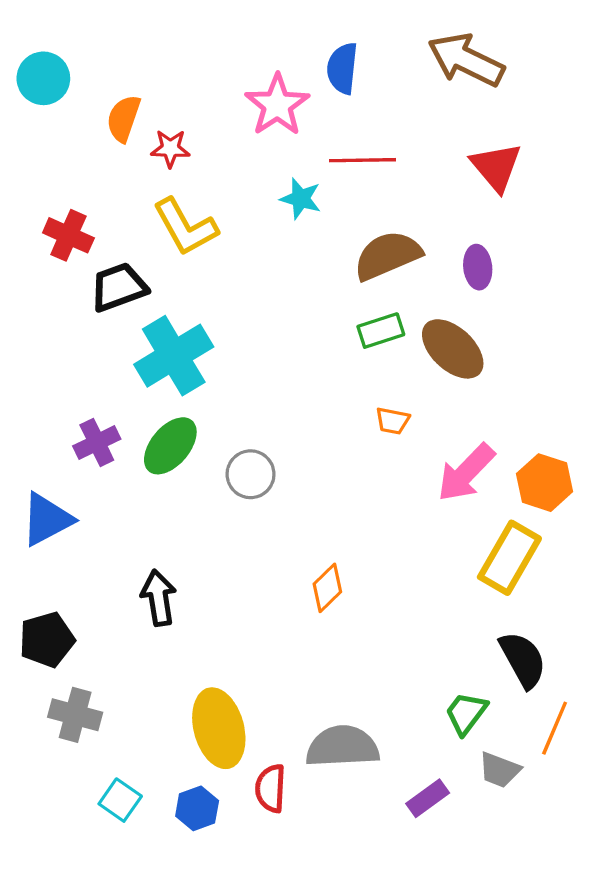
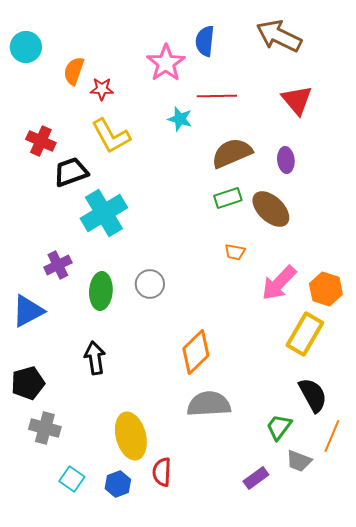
green ellipse: (170, 446) -> (101, 291), moved, turned -36
orange diamond: (327, 588) -> (196, 352), size x1.5
gray semicircle: (342, 747) -> (209, 404), moved

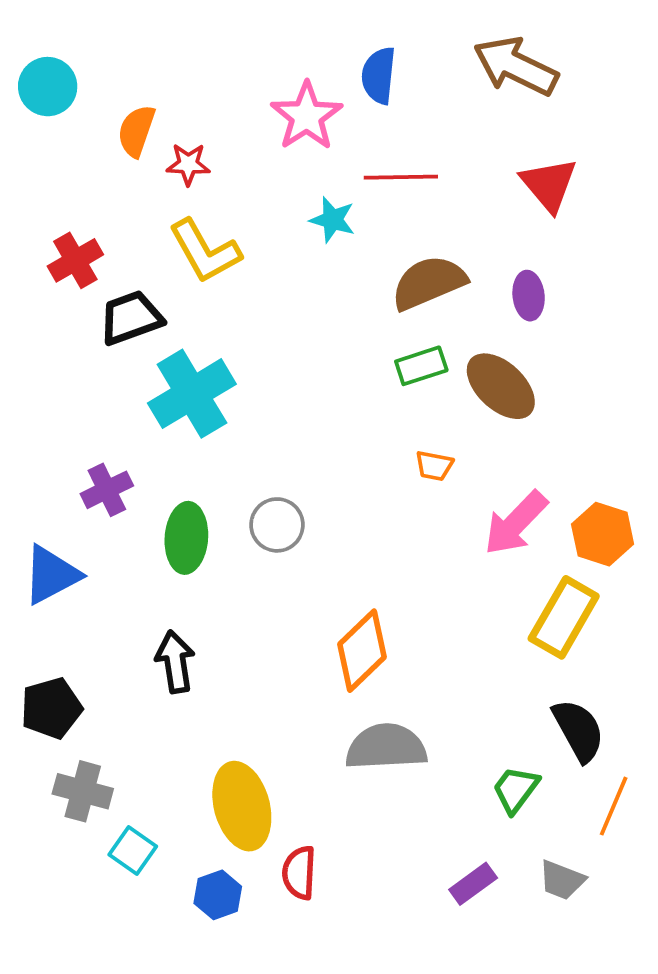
red cross: (41, 141) -> (75, 260), turned 36
gray trapezoid: (299, 461) -> (562, 880), moved
cyan square: (72, 479) -> (133, 850), moved

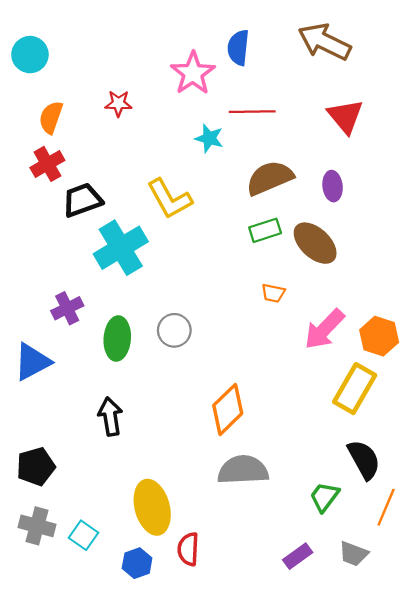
orange semicircle: (136, 131) -> (51, 117), moved
yellow L-shape: (205, 251) -> (170, 199), moved
black pentagon: (51, 708) -> (36, 467), moved
gray cross: (83, 791) -> (37, 526), moved

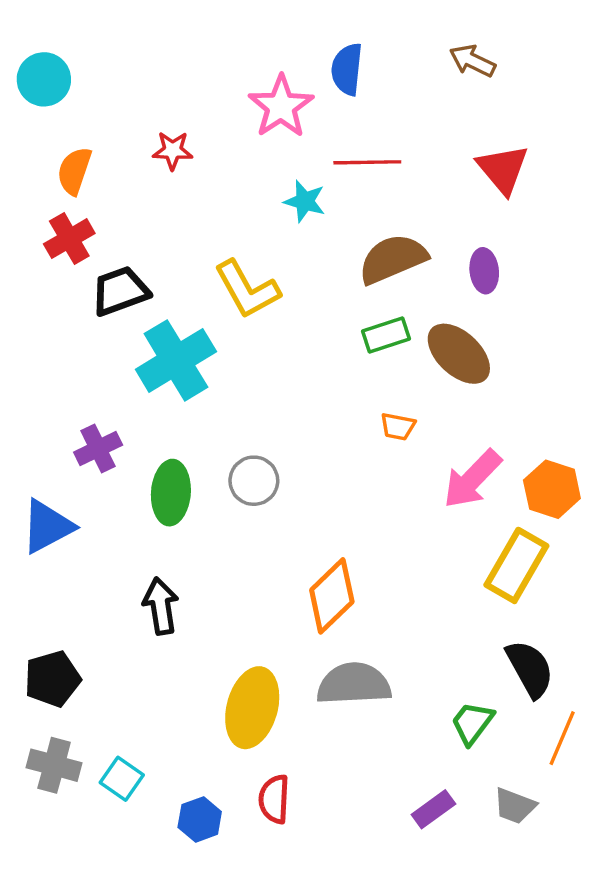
brown arrow: (324, 42) -> (472, 61), size x0.6
yellow ellipse: (152, 507) -> (252, 708), moved, turned 30

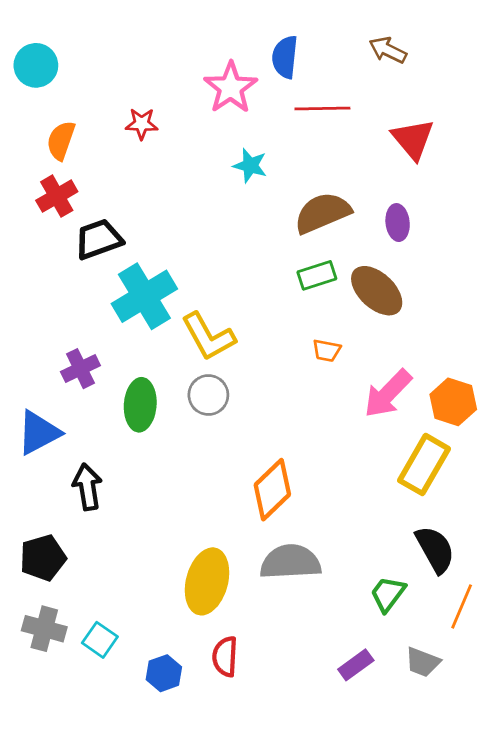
red line: (367, 162) -> (322, 108), moved
yellow L-shape: (247, 289) -> (208, 337), moved
black arrow: (161, 606) -> (87, 487), moved

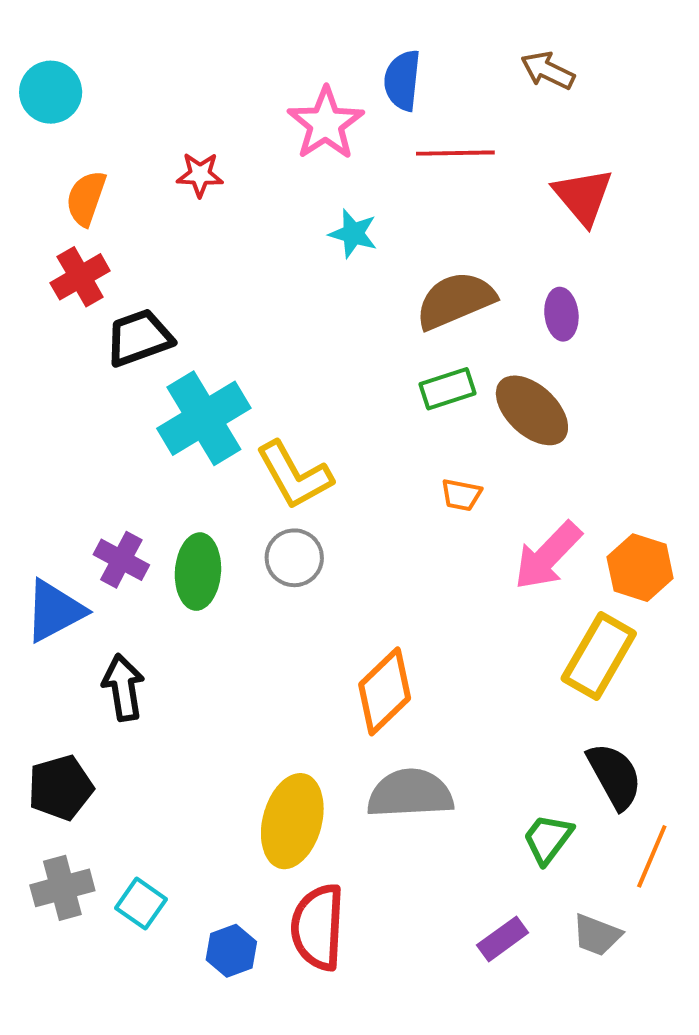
purple cross: (80, 369) -> (121, 560), moved, turned -36
gray cross: (44, 629) -> (62, 888), turned -30
red semicircle: (225, 657) -> (318, 927), size x1.5

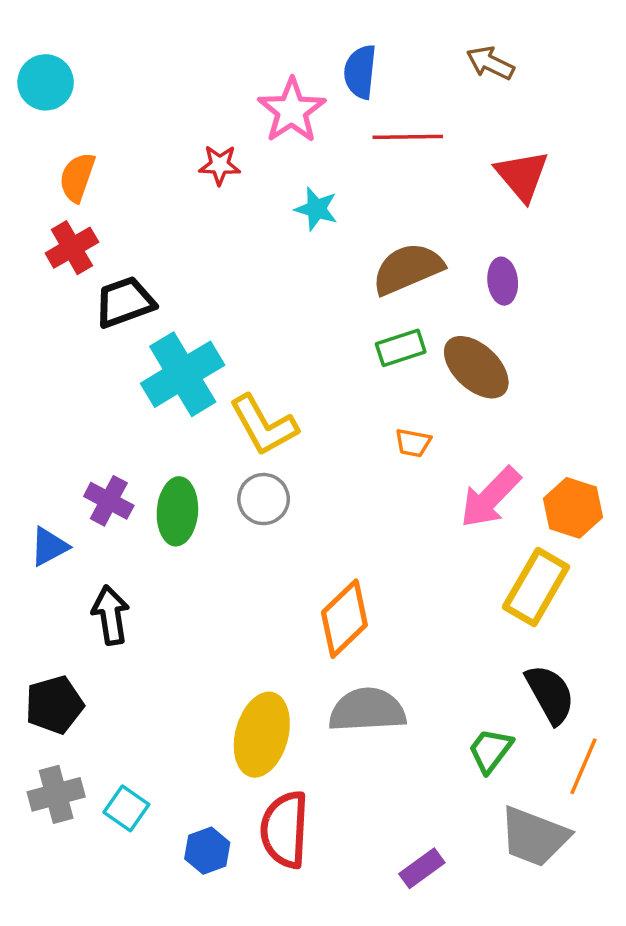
red star: (200, 175) -> (220, 165), moved
blue triangle: (55, 611) -> (49, 547), size x0.7
gray trapezoid: (597, 935) -> (534, 837), size x1.6
purple rectangle: (503, 939) -> (422, 868), moved

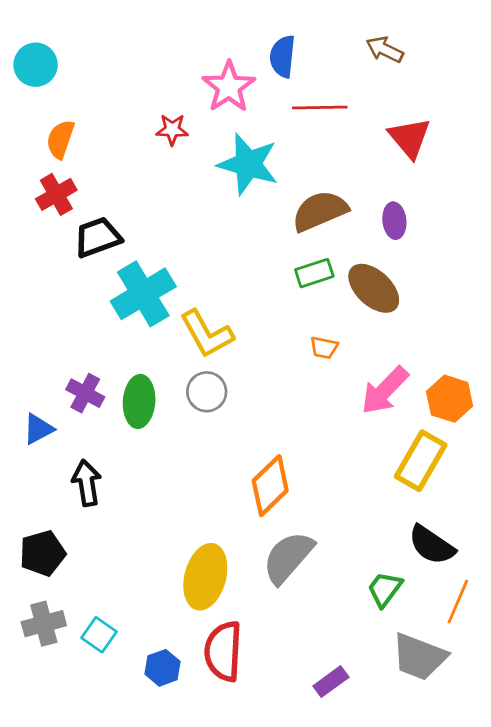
cyan star: (316, 209) -> (248, 164), size x1.8
black semicircle: (550, 694) -> (432, 545), turned 153
gray semicircle: (367, 710) -> (288, 557), turned -46

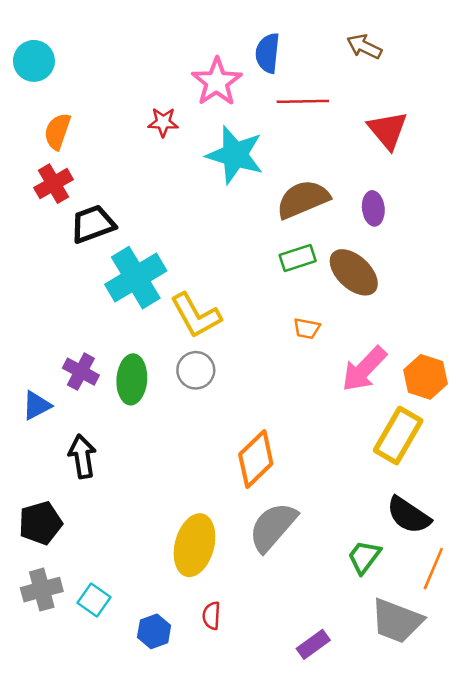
red semicircle: (223, 651) -> (211, 616), size x0.5

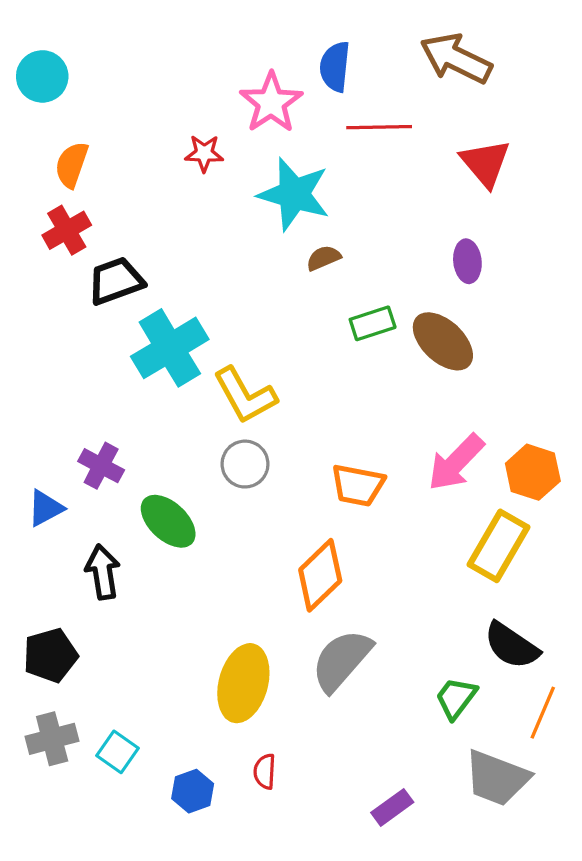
brown arrow: (364, 47) -> (456, 58), size x1.6
brown semicircle: (303, 199) -> (324, 258), moved, size x0.5
orange trapezoid: (307, 328) -> (358, 485), moved, size x1.6
green ellipse: (132, 379) -> (168, 521), moved, turned -51

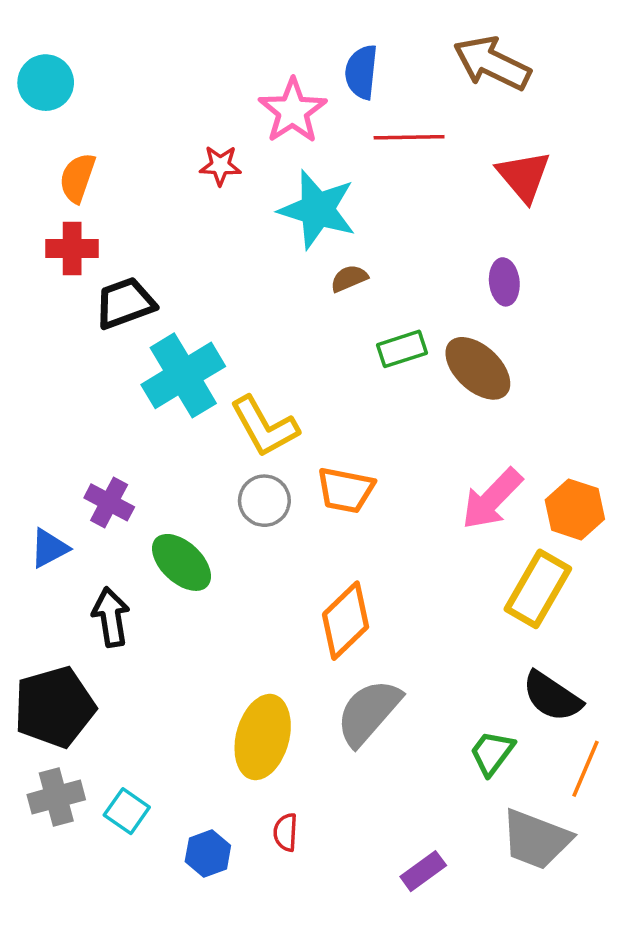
red cross: (67, 230) -> (72, 248), turned 30
orange trapezoid: (358, 485) -> (346, 490), moved
black pentagon: (50, 655) -> (54, 707), size x1.4

